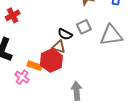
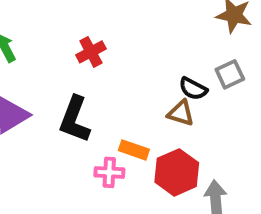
red hexagon: (51, 60) -> (177, 172), moved
pink cross: (22, 77) -> (109, 172), turned -32

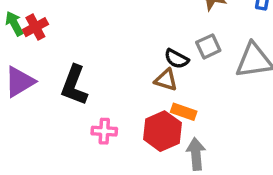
red cross: (91, 52) -> (35, 27), moved
orange rectangle: (134, 150) -> (184, 112), moved

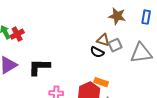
brown triangle: (166, 80) -> (103, 40), moved
black L-shape: (74, 85) -> (39, 67), turned 70

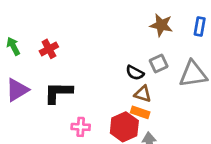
red cross: (17, 34) -> (49, 49), moved
brown triangle: (103, 40) -> (143, 94), moved

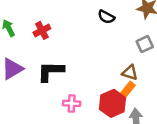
black semicircle: (135, 73) -> (106, 17), moved
orange rectangle: (140, 112) -> (127, 90), turned -70

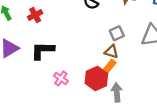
gray square: (145, 44) -> (117, 33), moved
pink cross: (72, 103) -> (61, 78), turned 32

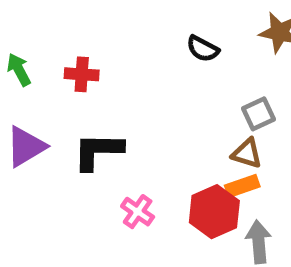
red cross: (35, 15) -> (82, 74), turned 32
orange rectangle: (109, 67) -> (242, 186), turned 32

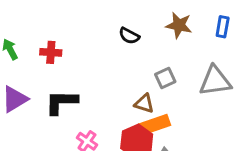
brown triangle: (247, 153) -> (144, 104), moved
orange rectangle: (242, 186) -> (155, 125), size x1.4

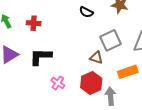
gray square: (165, 78) -> (111, 40), size x1.5
orange rectangle: (155, 125) -> (128, 72), moved

